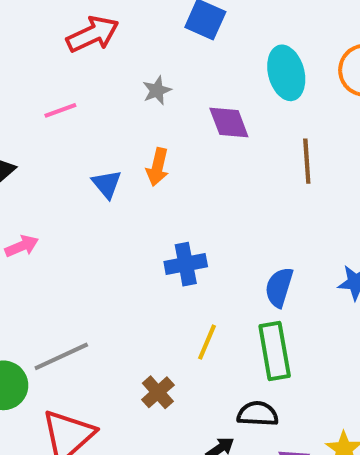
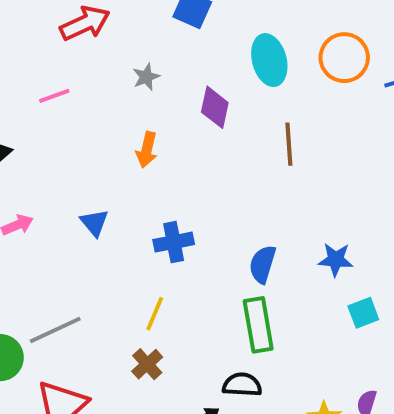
purple diamond: (229, 122) -> (215, 107), turned 33
blue triangle: (107, 184) -> (94, 223), moved
yellow line: (207, 342) -> (155, 314), moved

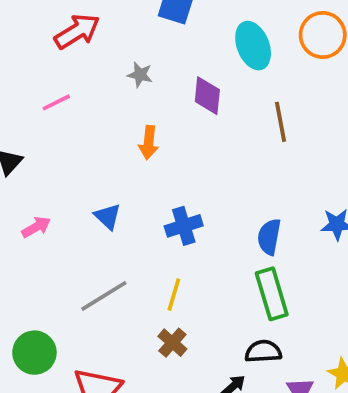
gray star: (146, 77) -> (140, 75), turned -30
gray line: (55, 330) -> (104, 296), moved

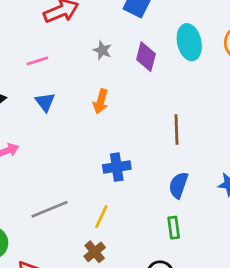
purple diamond: (207, 96) -> (146, 57), moved
brown line: (280, 122) -> (177, 129), moved
blue triangle: (108, 216) -> (45, 102), moved
green rectangle: (272, 294) -> (174, 228), size x0.6

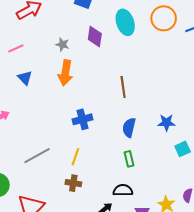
gray star: (102, 50) -> (62, 44), moved
orange arrow: (101, 101) -> (65, 73), size x1.4
brown cross: (95, 252) -> (73, 183), turned -35

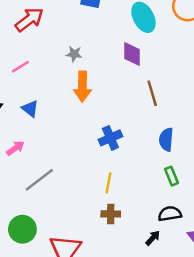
purple diamond: (95, 36) -> (132, 54), moved
blue triangle: (25, 78) -> (30, 109), moved
gray line: (37, 156) -> (39, 180), moved

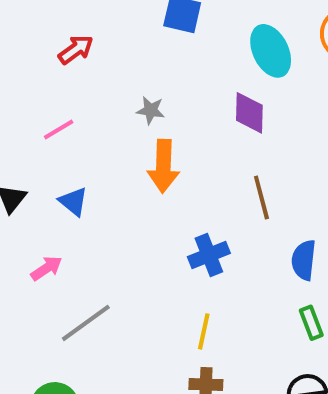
red arrow: (29, 20) -> (76, 50), size x0.7
brown line: (152, 93) -> (261, 197), moved

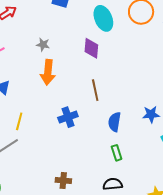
yellow line: (204, 331) -> (19, 121), moved

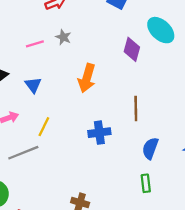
cyan ellipse: (103, 18) -> (161, 30), turned -35
gray star: (43, 45) -> (63, 37), moved
purple diamond: (91, 48) -> (132, 49), moved

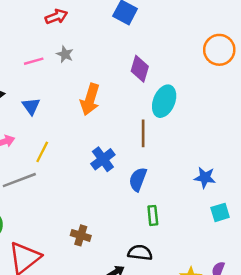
cyan ellipse: (161, 30) -> (164, 101), moved, turned 68
blue cross: (99, 133) -> (103, 159), turned -30
blue semicircle: (150, 148) -> (138, 179), moved

